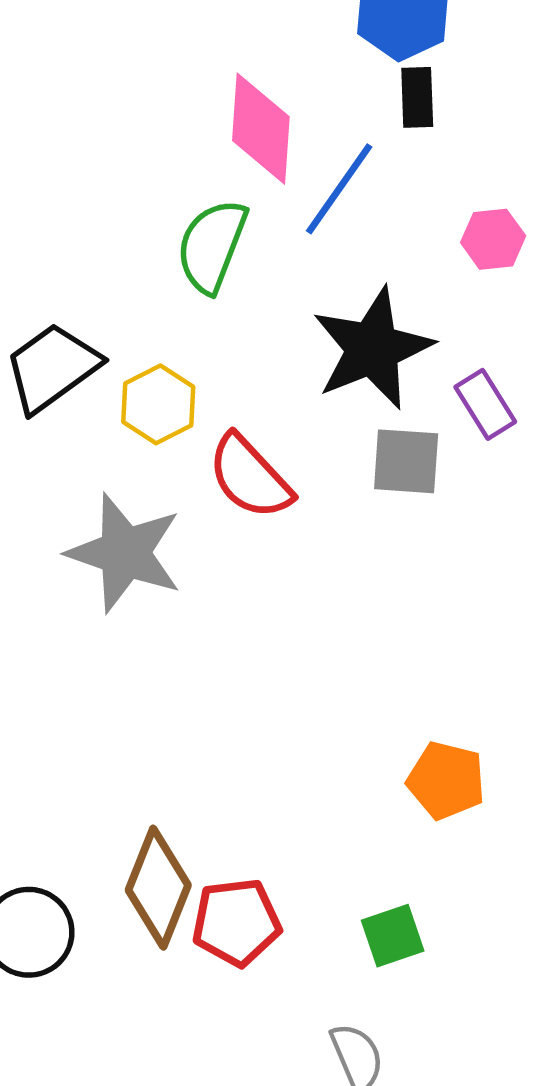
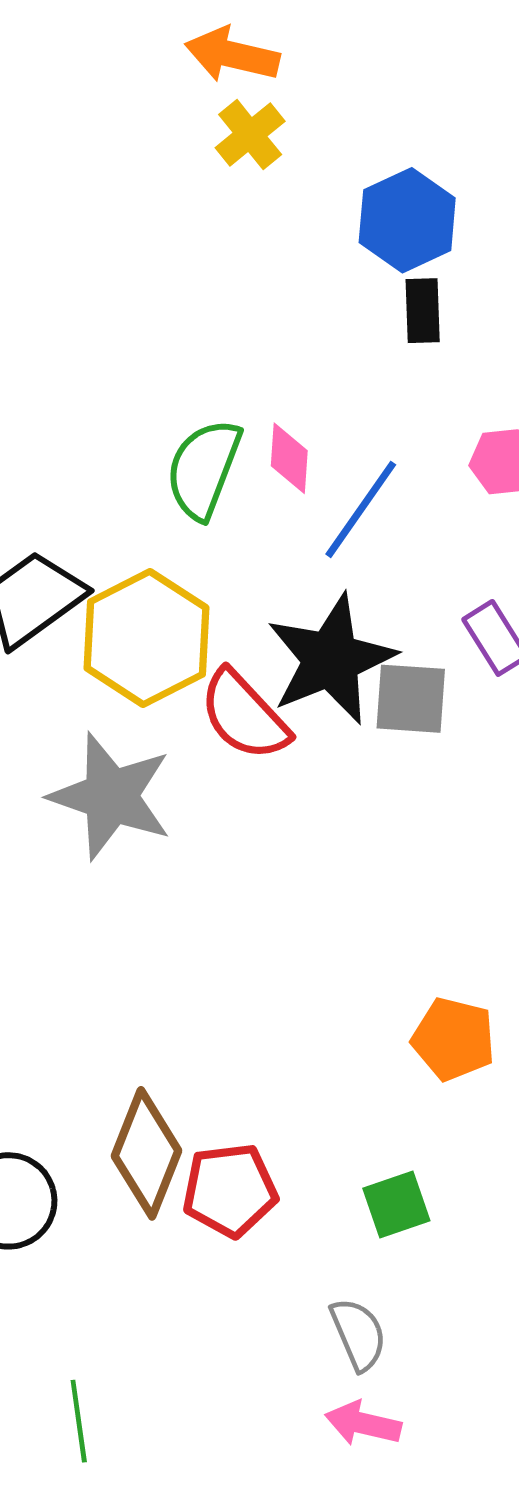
pink diamond: (261, 129) -> (289, 458), moved, size x0.6
blue line: (339, 189) -> (361, 509), moved
black star: (373, 349) -> (331, 659), moved
yellow hexagon: (158, 404) -> (147, 638), size x1.6

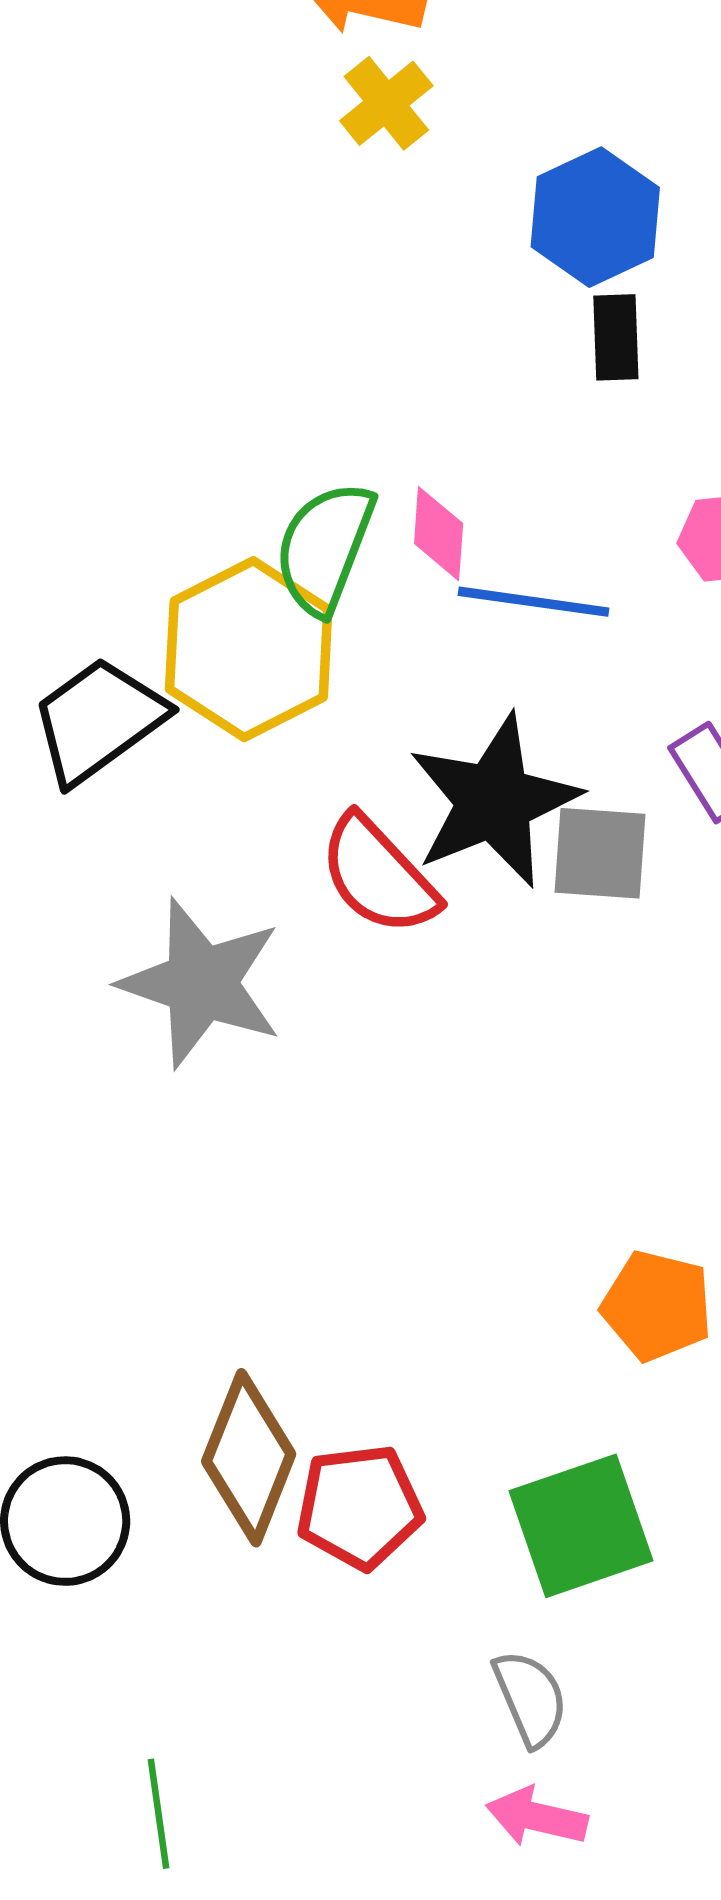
blue line: (361, 509) -> (534, 602), turned 63
yellow hexagon: (147, 638) -> (249, 649), moved
green square: (396, 1204) -> (581, 1526), size x1.6

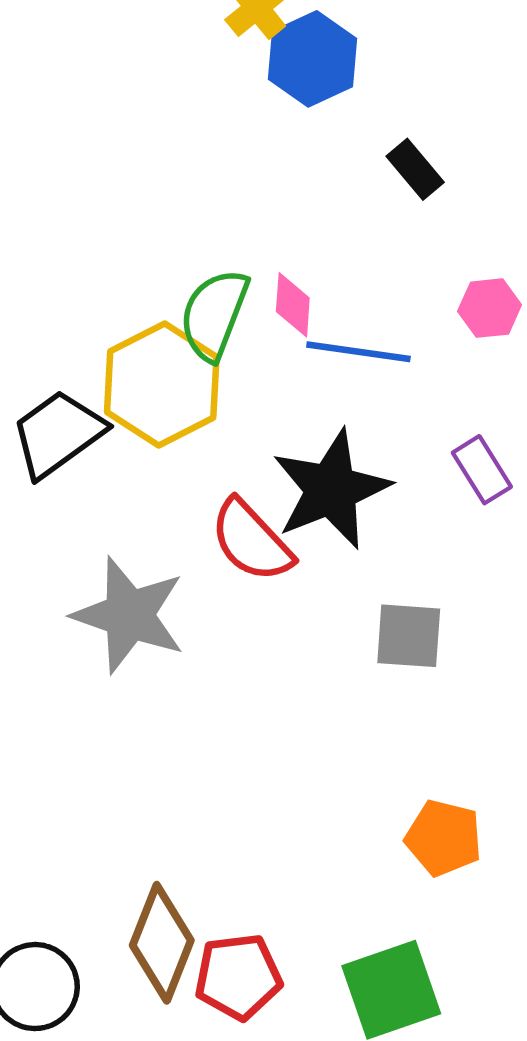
blue hexagon: (595, 217) -> (313, 59), moved
black rectangle: (616, 337) -> (415, 169), turned -38
gray square: (600, 853) -> (409, 636), moved

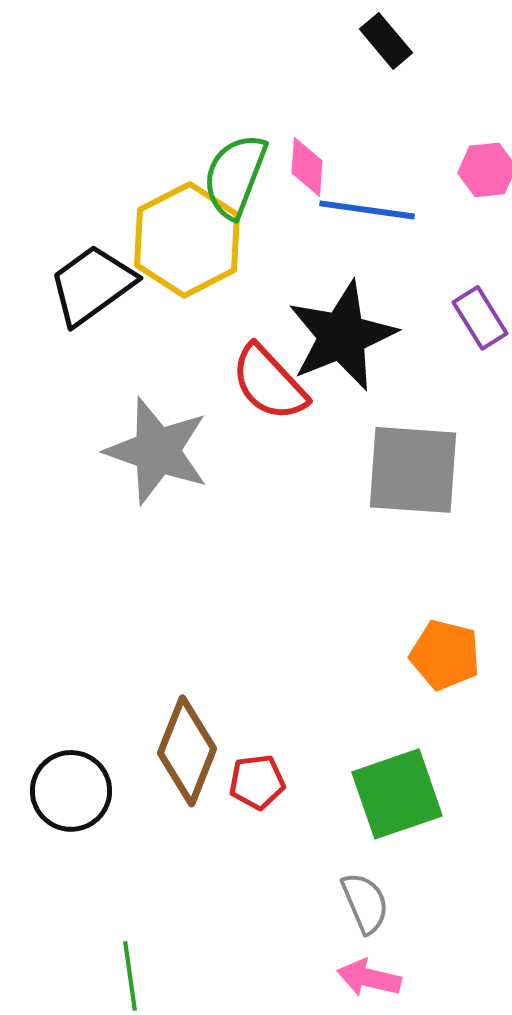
black rectangle: (415, 169) -> (386, 41), moved
gray square: (409, 636) -> (413, 470), size x1.5
red pentagon: (238, 977) -> (257, 782), size x0.7

